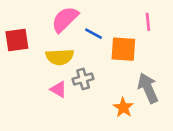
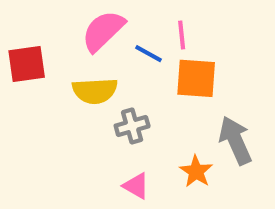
pink line: (148, 22) -> (182, 35), moved
pink triangle: (58, 89) -> (136, 186), moved

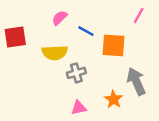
pink semicircle: (103, 31) -> (60, 18), size x0.6
pink line: (182, 35) -> (139, 15), moved, turned 35
pink triangle: (136, 186) -> (79, 108), turned -42

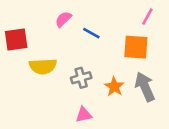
orange square: (113, 45) -> (136, 47), moved
yellow semicircle: (55, 53) -> (43, 66), moved
orange star: (113, 99) -> (114, 87), moved

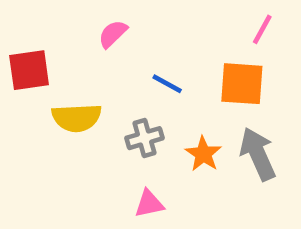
blue line: (91, 33) -> (167, 84), moved

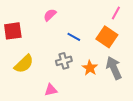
orange square: (242, 84) -> (107, 37), turned 30
yellow semicircle: (77, 118) -> (24, 64), moved, turned -40
pink triangle: (149, 204) -> (51, 90), moved

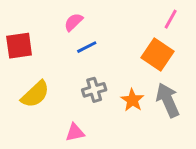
blue line: (74, 37) -> (87, 47), moved, turned -56

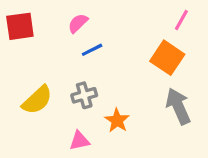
red square: (19, 46) -> (20, 26), moved
gray cross: (94, 90) -> (84, 95), moved
orange star: (132, 100) -> (117, 120), moved

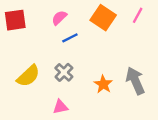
orange square: (167, 58) -> (103, 18), moved
gray cross: (84, 95) -> (64, 72), turned -30
orange star: (117, 120) -> (103, 84), moved

